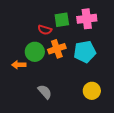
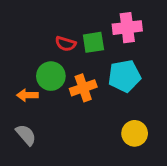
green square: (62, 20) -> (93, 42), moved
orange cross: (57, 49) -> (83, 88), moved
gray semicircle: (45, 92) -> (26, 135), moved

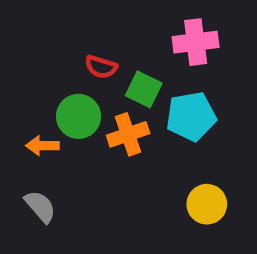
green square: (93, 42) -> (144, 89), moved, turned 35

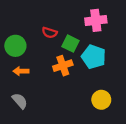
green circle: (78, 116) -> (15, 46), moved
cyan pentagon: (191, 116) -> (94, 57), turned 30

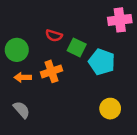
pink cross: (96, 20) -> (120, 20), moved
orange cross: (63, 66) -> (51, 71), moved

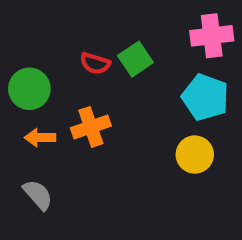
green square: (77, 47) -> (135, 59), moved, turned 30
cyan pentagon: (102, 62) -> (205, 97), moved
yellow circle: (110, 109) -> (195, 155), moved

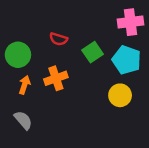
green square: (135, 59) -> (93, 52), moved
orange arrow: (40, 138) -> (25, 85), turned 108

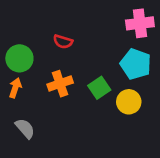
green square: (93, 52) -> (99, 88), moved
orange arrow: (25, 85) -> (15, 88), moved

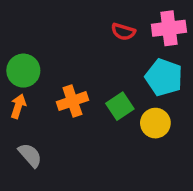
red semicircle: (63, 42) -> (123, 32), moved

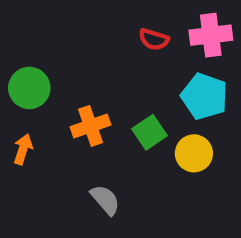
orange arrow: (18, 106) -> (23, 149), moved
gray semicircle: (30, 155) -> (105, 200), moved

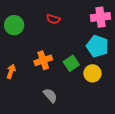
red semicircle: (154, 39) -> (53, 19), moved
green circle: (29, 88) -> (14, 25), moved

